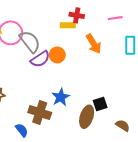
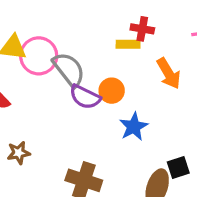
purple semicircle: (40, 59) -> (85, 97), turned 60
blue star: (61, 97) -> (134, 127), moved

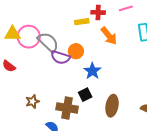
red cross: (142, 29) -> (98, 12), moved
brown star: (19, 153) -> (32, 102), moved
black square: (178, 168) -> (85, 95), moved

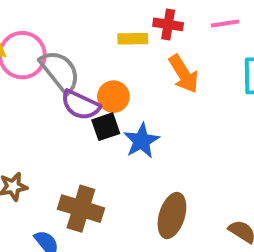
black square: (85, 95) -> (106, 127), moved

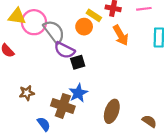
yellow rectangle: (133, 39) -> (94, 15), turned 32
orange circle: (113, 97) -> (84, 27), moved
blue star: (141, 141) -> (78, 93), moved

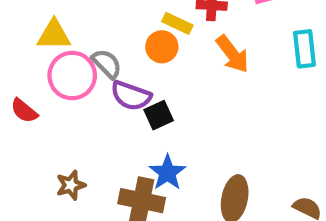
yellow triangle: (17, 16) -> (54, 35), moved
pink circle: (34, 22) -> (72, 76), moved
gray semicircle: (54, 32) -> (107, 64), size x0.7

